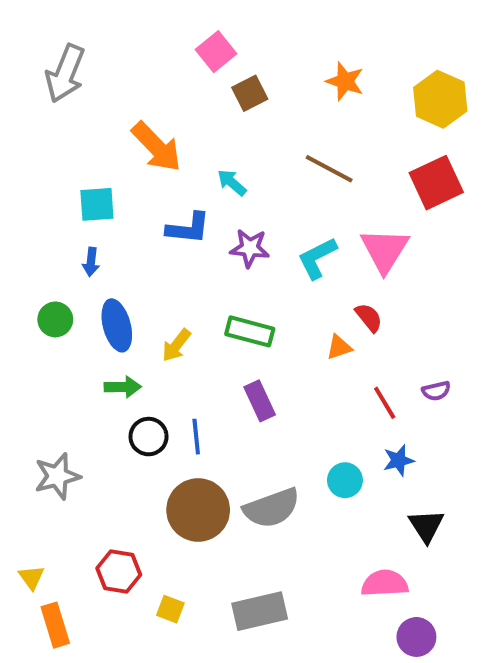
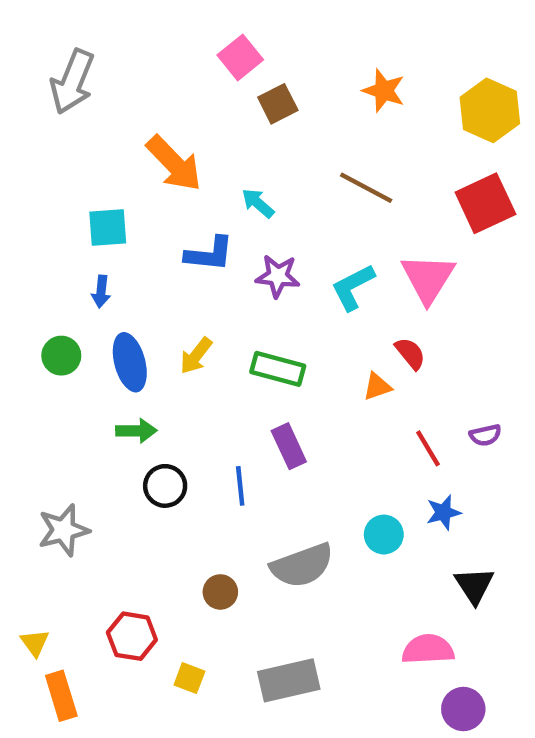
yellow arrow: (176, 345) -> (196, 356), moved
blue line: (196, 437) -> (240, 486), moved
brown circle: (198, 510) -> (220, 592), moved, size x0.5

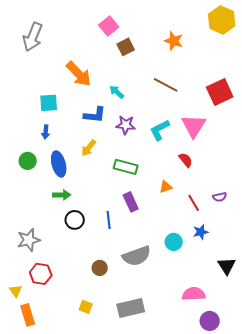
yellow hexagon: (490, 110) -> (222, 20), moved
yellow arrow: (196, 356) -> (89, 148), moved
orange triangle: (377, 387) -> (166, 187), moved
black triangle: (474, 585) -> (227, 266), moved
red hexagon: (132, 636) -> (41, 274), moved

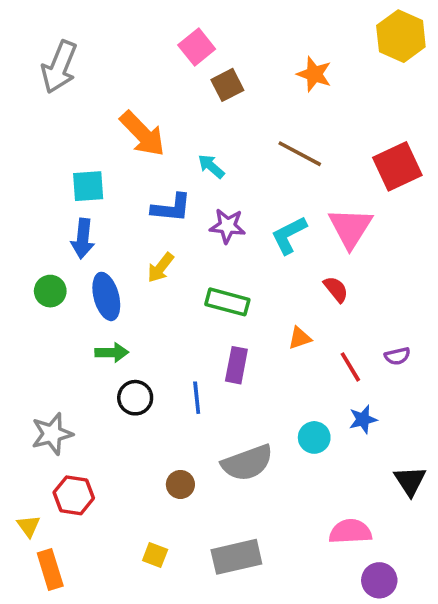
blue arrow: (46, 132) -> (83, 239), size x1.5
purple rectangle: (131, 202) -> (236, 365), turned 36

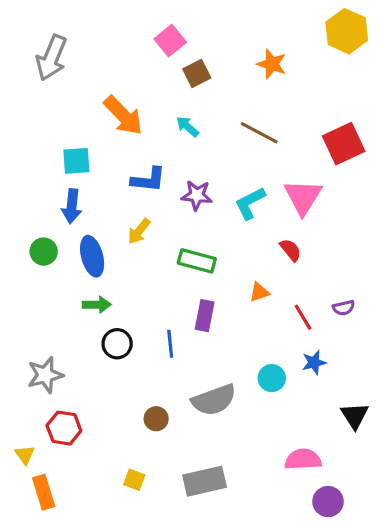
cyan arrow: (211, 166) -> (187, 127), moved

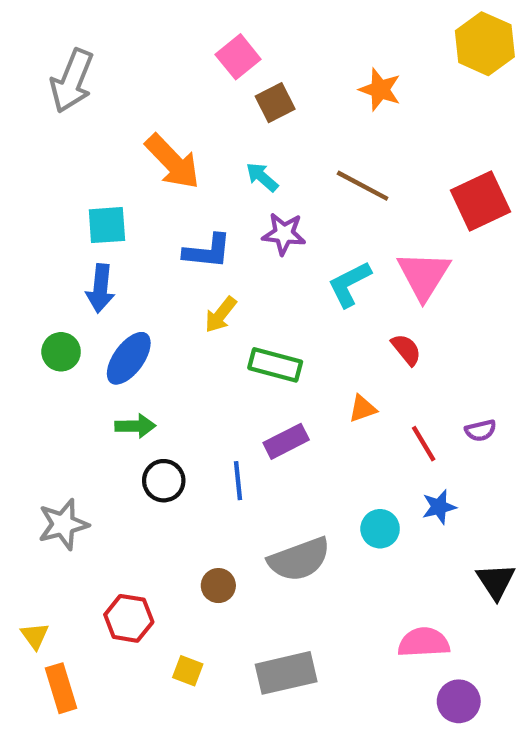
purple star: (197, 195) -> (284, 234), moved
yellow arrow: (139, 231) -> (221, 315), moved
blue ellipse: (92, 256) -> (129, 358), turned 51
purple rectangle: (205, 316) -> (286, 441), turned 52
red hexagon: (64, 428) -> (129, 618), moved

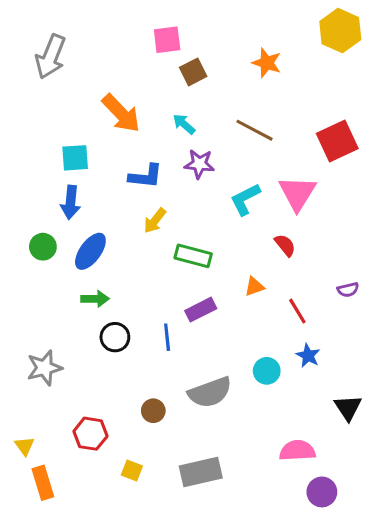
pink square: (238, 57) -> (167, 40), turned 32
purple semicircle: (481, 430) -> (348, 290), moved
blue star: (439, 507) -> (308, 356), turned -30

